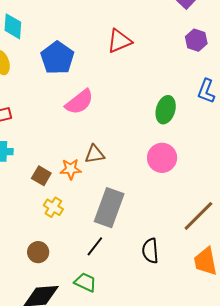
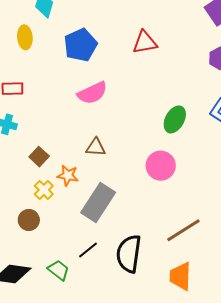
orange star: (71, 169) -> (68, 175), moved
black line: (95, 246) -> (88, 250), moved
black semicircle: (150, 251) -> (129, 254), size x1.5
brown circle: (38, 252) -> (29, 220), moved

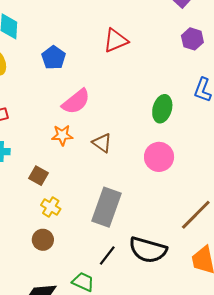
blue pentagon: (80, 45) -> (54, 58), size x0.7
brown triangle: (96, 147) -> (102, 143), moved, turned 45
orange star: (68, 175) -> (62, 135), moved
black semicircle: (129, 254) -> (148, 250), turned -69

